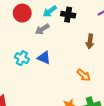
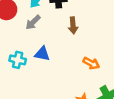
brown arrow: (90, 41) -> (73, 25), moved

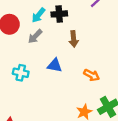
blue triangle: (42, 54) -> (55, 65), moved

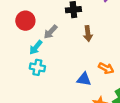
cyan arrow: (38, 15) -> (36, 47), moved
blue triangle: (55, 65) -> (84, 79), moved

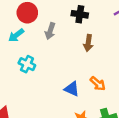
gray arrow: (51, 32) -> (50, 31), turned -40
cyan arrow: (36, 47) -> (16, 35), moved

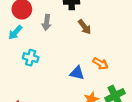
brown arrow: (88, 43) -> (84, 27), turned -35

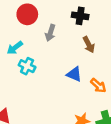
cyan arrow: (15, 32) -> (15, 48), moved
blue triangle: (77, 73) -> (74, 74), moved

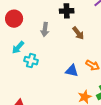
red circle: (27, 14) -> (14, 19), moved
blue triangle: (74, 74) -> (72, 71), moved

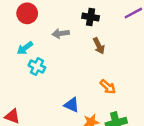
gray arrow: (45, 29) -> (61, 34), turned 64
blue triangle: (72, 71) -> (72, 105), moved

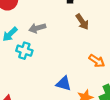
gray arrow: (61, 34) -> (37, 28), moved

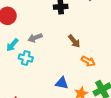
brown arrow: (82, 22) -> (74, 41), moved

